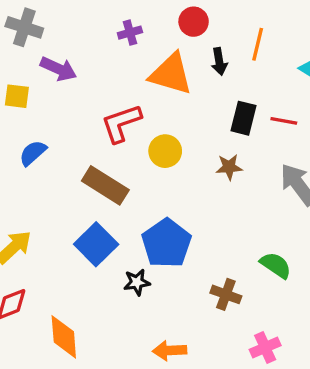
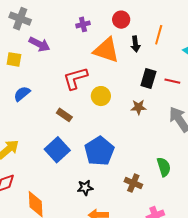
brown rectangle: (105, 185) -> (64, 115), size x0.6
green semicircle: (276, 265) -> (164, 167), turned 36
black star: (137, 282) -> (85, 188), moved

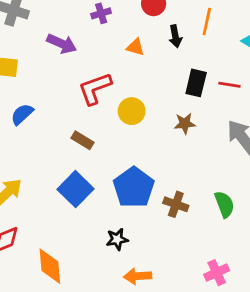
purple arrow: (39, 44) -> (62, 44), moved
orange triangle: (106, 50) -> (135, 47), size x0.5
brown cross: (133, 183) -> (176, 204), moved

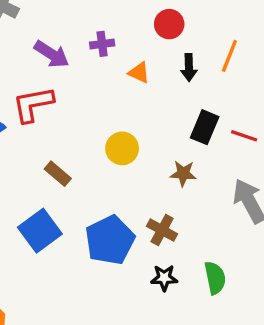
purple cross: (101, 13) -> (102, 44), moved
red L-shape: (95, 89) -> (33, 104), moved
brown cross: (176, 204) -> (162, 230), moved
black star: (117, 239) -> (164, 278), moved

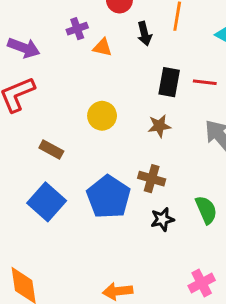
purple cross: (102, 44) -> (77, 29), moved

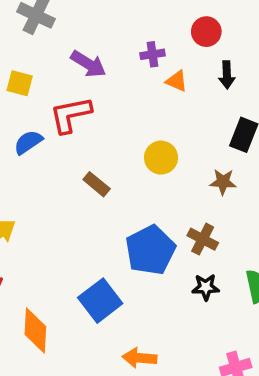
blue square: (47, 202) -> (100, 301), moved

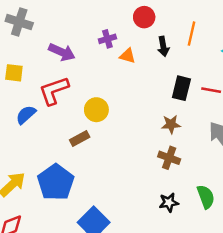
yellow circle: (161, 158) -> (96, 110), moved
brown rectangle: (97, 184) -> (80, 138), turned -60
brown cross: (203, 239) -> (169, 158), moved
blue pentagon: (150, 250) -> (56, 182), moved

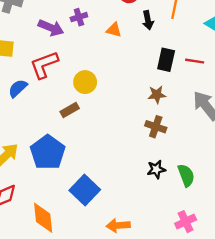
purple cross: (107, 39) -> (79, 17), moved
green semicircle: (206, 197) -> (186, 175), moved

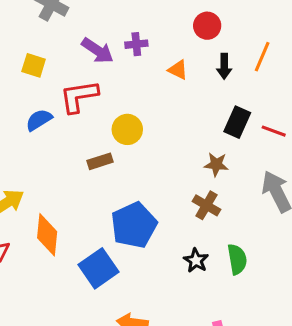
blue pentagon: (48, 152) -> (134, 225), moved
black star: (156, 169) -> (196, 260), turned 30
green semicircle: (186, 175) -> (237, 259), moved
orange diamond: (43, 218) -> (47, 235), moved

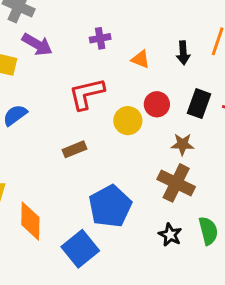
red circle: (207, 26) -> (157, 104), moved
purple arrow: (97, 51) -> (37, 44), moved
red L-shape: (79, 96) -> (87, 94), moved
yellow circle: (127, 129) -> (128, 121), moved
brown cross: (206, 205) -> (176, 183), size x1.4

